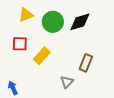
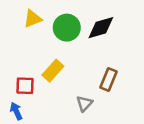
red square: (20, 44) -> (25, 86), moved

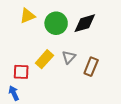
gray triangle: (84, 103) -> (69, 57), moved

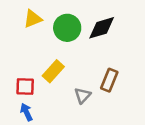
gray triangle: (69, 57) -> (83, 95), moved
blue arrow: (14, 93) -> (26, 112), moved

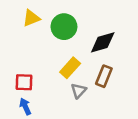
black diamond: (102, 28) -> (103, 42), moved
yellow rectangle: (53, 71) -> (70, 68), moved

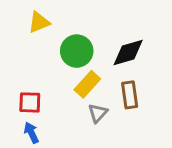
green circle: (64, 27) -> (77, 51), moved
brown rectangle: (104, 76) -> (130, 95), turned -30

